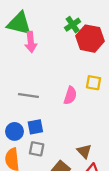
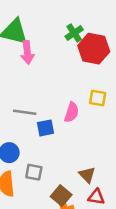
blue square: (35, 127) -> (46, 128), moved

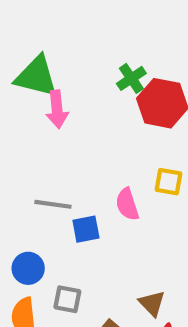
pink semicircle: (72, 112) -> (127, 204), turned 144

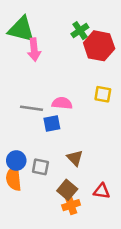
pink semicircle: (127, 204) -> (62, 103), moved, turned 114
blue circle: (28, 268) -> (16, 160), moved
brown triangle: (152, 303) -> (75, 158), moved

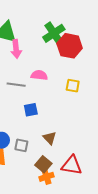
green cross: (80, 31) -> (54, 33), size x1.5
pink semicircle: (62, 103) -> (39, 75), moved
gray line: (32, 108) -> (16, 85), moved
red triangle: (102, 191) -> (72, 165), size x1.5

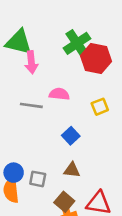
yellow square: (73, 86) -> (100, 107), turned -32
blue square: (31, 110) -> (71, 136), moved, turned -32
brown triangle: (50, 138) -> (72, 170), turned -40

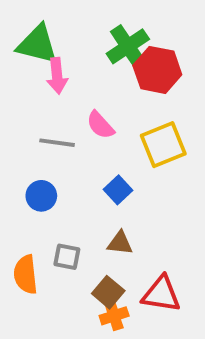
pink semicircle: (59, 94) -> (100, 125), turned -138
yellow square: (100, 107) -> (163, 145), size x1.6
blue circle: (14, 173) -> (41, 196), moved

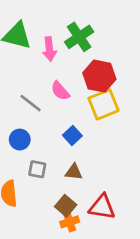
red hexagon: (157, 70) -> (99, 76), moved
pink arrow: (57, 76) -> (49, 49), moved
gray line: (57, 143) -> (31, 103), turned 30
gray square: (67, 257) -> (37, 169), moved

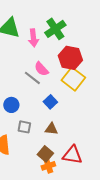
gray line: (31, 103) -> (32, 78), moved
yellow square: (103, 104) -> (73, 79), turned -30

